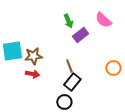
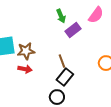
pink semicircle: (103, 20) -> (96, 15), turned -96

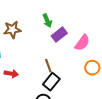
pink semicircle: (96, 15) -> (82, 43), moved
brown star: (26, 51) -> (12, 30), moved

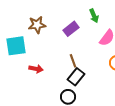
green arrow: (47, 21) -> (94, 16), moved
purple rectangle: (59, 35) -> (71, 29), moved

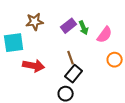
green arrow: (94, 16) -> (84, 28), moved
red arrow: (36, 69) -> (34, 66), size x1.5

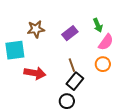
green arrow: (84, 28) -> (98, 25), moved
orange circle: (115, 60) -> (103, 64), moved

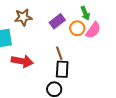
orange circle: (103, 64) -> (77, 28), moved
black rectangle: (75, 81) -> (62, 69), turned -36

